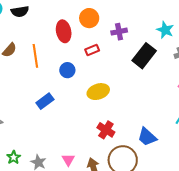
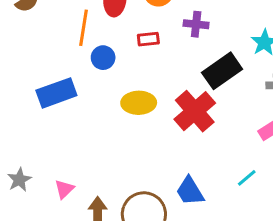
orange line: (35, 56) -> (83, 28), moved
blue rectangle: (45, 101) -> (56, 93), size x1.4
red cross: (106, 130) -> (195, 111), moved, size x1.5

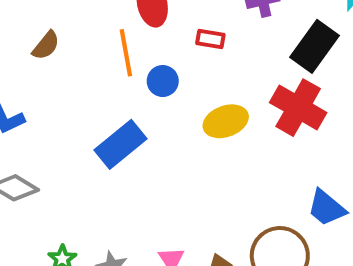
red rectangle: (148, 39) -> (210, 39), turned 35

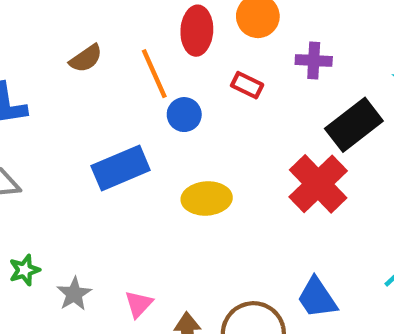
brown semicircle: (46, 45) -> (86, 58), moved
orange line: (126, 53) -> (154, 74), turned -30
yellow ellipse: (226, 121) -> (207, 198), moved

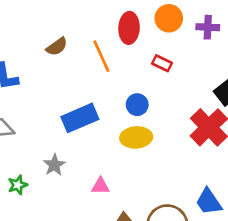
purple cross: (314, 61) -> (208, 27), moved
blue circle: (184, 115) -> (137, 105), moved
gray star: (74, 294) -> (54, 165), moved
pink triangle: (139, 304) -> (100, 186), moved, turned 48

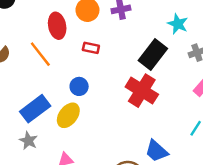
yellow ellipse: (136, 137) -> (68, 115), moved, turned -35
gray star: (54, 165) -> (28, 141), moved

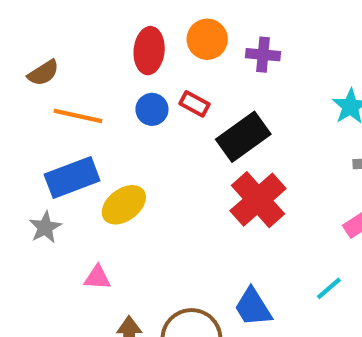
orange line: (40, 54) -> (78, 116), moved, turned -56
black rectangle: (153, 54) -> (243, 137), moved
blue circle: (79, 86) -> (152, 109), moved

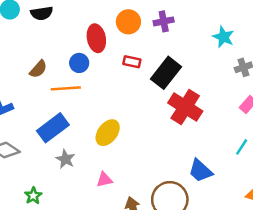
blue circle: (152, 109) -> (79, 63), moved
blue rectangle: (72, 178) -> (53, 128), moved

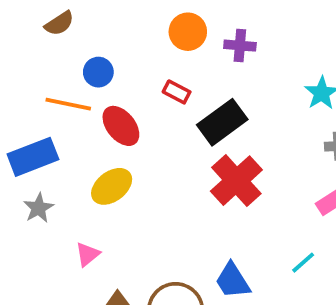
red ellipse: (96, 38) -> (121, 126), moved, turned -44
brown semicircle: (38, 69) -> (59, 23), moved
pink triangle: (104, 180) -> (88, 254), turned -42

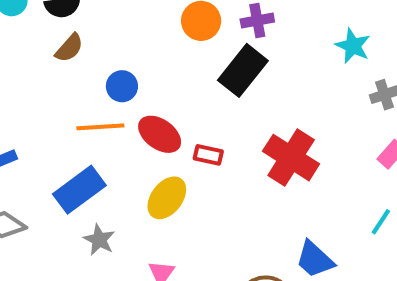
red rectangle: (177, 92) -> (208, 155), moved
black rectangle: (222, 122) -> (243, 70), moved

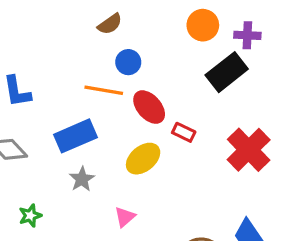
brown semicircle: (69, 48) -> (110, 24), moved

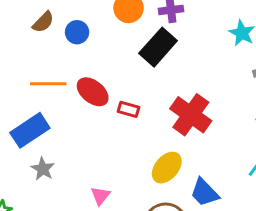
blue circle: (128, 62) -> (77, 32), moved
yellow ellipse: (143, 159) -> (167, 168), moved
pink triangle: (125, 217) -> (100, 196), moved

